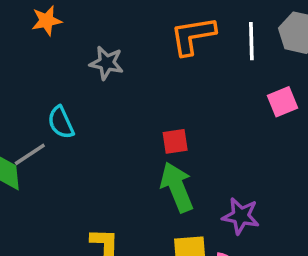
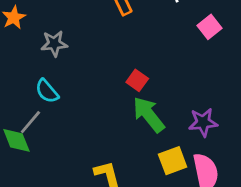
gray star: (107, 63) -> (54, 44), moved
red square: (175, 141) -> (137, 80), turned -30

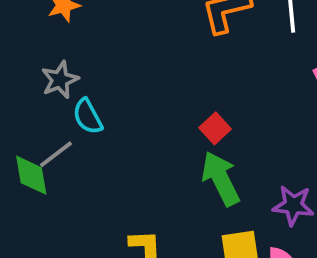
gray star: (54, 44) -> (60, 80), moved, turned -30

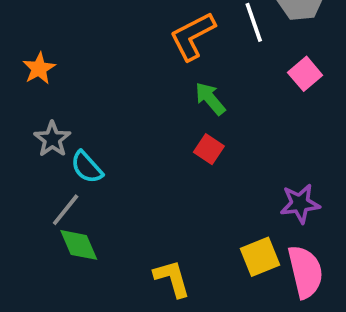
green diamond: (31, 175) -> (79, 245), moved
green arrow: (221, 179) -> (210, 99), moved, size x0.7

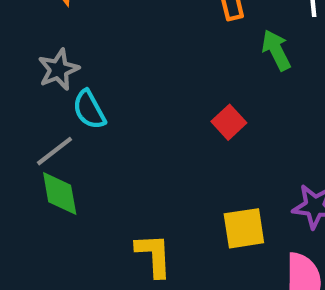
green arrow: (210, 99) -> (276, 50), moved
yellow square: (260, 257) -> (244, 228), moved

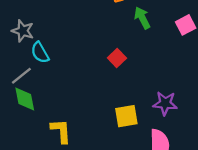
gray star: (59, 70) -> (23, 31), turned -30
yellow L-shape: (154, 255) -> (61, 131), moved

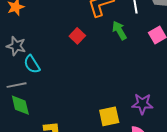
red square: (117, 58) -> (77, 36), moved
gray line: (21, 76) -> (17, 85), turned 30

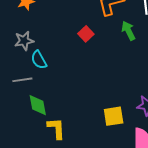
gray star: (16, 46) -> (24, 41), turned -30
green diamond: (20, 105) -> (38, 105), moved

